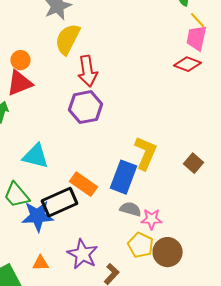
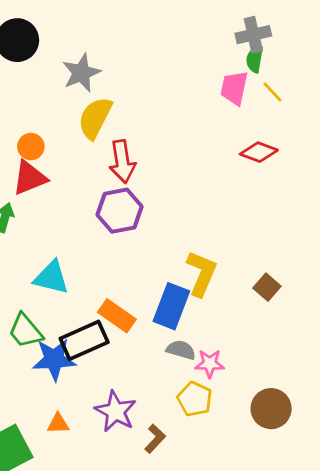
pink trapezoid: (197, 38) -> (234, 88), moved
brown circle: (168, 252) -> (271, 409), moved

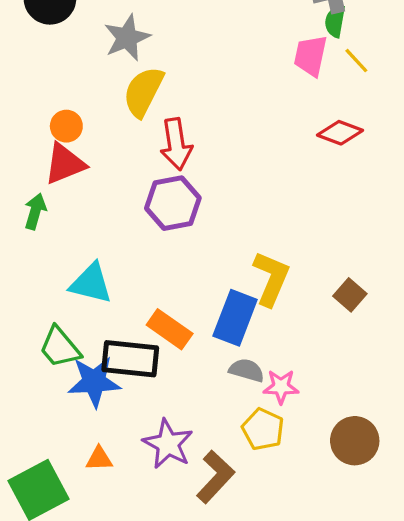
black rectangle: (84, 340) -> (130, 359), turned 30
brown L-shape: (155, 439) -> (215, 477), size x1.5

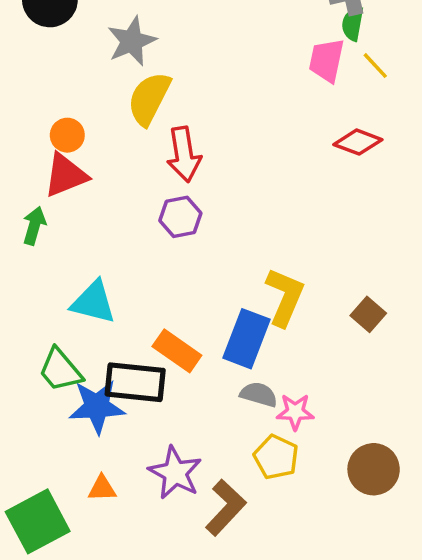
purple hexagon: (173, 203) -> (180, 217), size x0.7

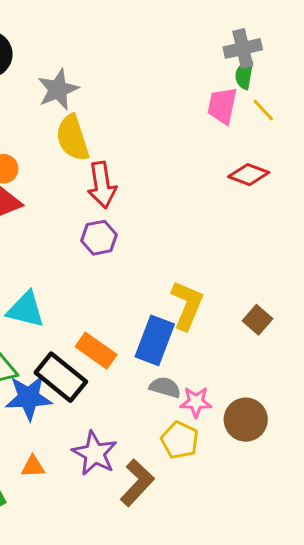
yellow semicircle: (149, 99) -> (73, 138), turned -45
black rectangle: (135, 382) -> (61, 377), turned 33
brown circle: (374, 469) -> (246, 420), moved

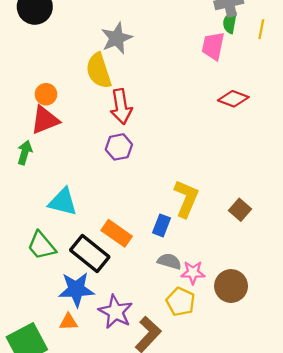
gray star: (58, 89) -> (117, 38), moved
yellow line: (263, 110) -> (261, 29), moved, turned 54
blue rectangle: (155, 340) -> (161, 225), size x0.6
blue star: (29, 398) -> (76, 289), moved

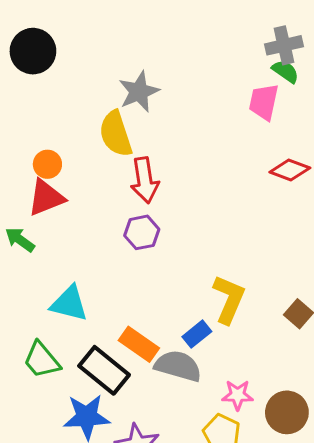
green semicircle: (230, 22) -> (285, 71), turned 115
green arrow: (25, 153) -> (20, 240), turned -70
blue rectangle: (161, 225) -> (197, 334), turned 30
gray semicircle: (169, 261) -> (178, 366), moved, size x1.5

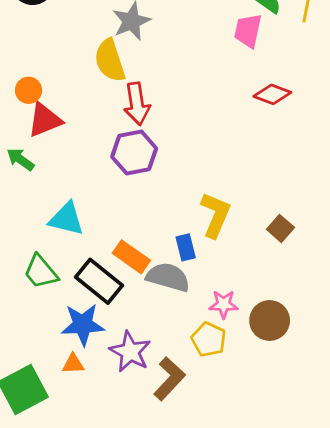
orange circle: (47, 164) -> (29, 90), moved
purple hexagon: (142, 232) -> (134, 153), size x1.4
blue rectangle: (197, 334) -> (186, 247), turned -65

